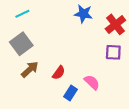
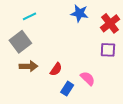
cyan line: (22, 14) -> (30, 16), moved
brown arrow: (30, 69) -> (29, 66), turned 42

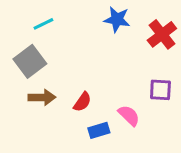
purple square: (108, 50) -> (160, 90), moved
blue rectangle: (67, 89) -> (99, 130), turned 40

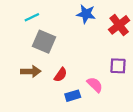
gray square: (30, 61) -> (44, 42), moved, turned -30

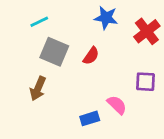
brown arrow: (31, 71) -> (38, 88), turned 114
red semicircle: (61, 75) -> (91, 56), moved

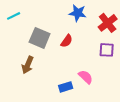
cyan line: (39, 22) -> (14, 16), moved
purple square: (145, 82) -> (107, 50), moved

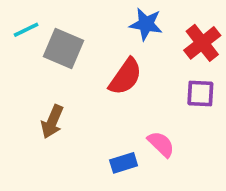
gray square: (40, 38) -> (64, 49), moved
red semicircle: (67, 41) -> (125, 77), size x1.5

